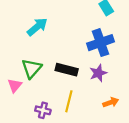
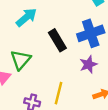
black rectangle: (67, 70) -> (57, 40), moved, turned 45

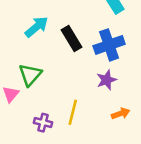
black rectangle: (57, 40) -> (72, 38), moved

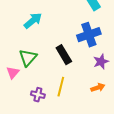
black rectangle: (72, 38) -> (64, 55), moved
purple star: (106, 80) -> (101, 62), moved

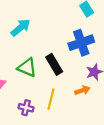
green triangle: (28, 58) -> (27, 68), moved, turned -48
orange arrow: (98, 88) -> (82, 90), moved

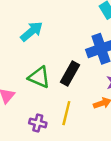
black rectangle: (54, 64) -> (70, 73), turned 60

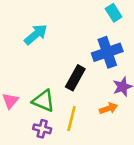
green triangle: (39, 77) -> (43, 101), moved

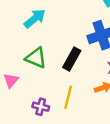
green triangle: (43, 101) -> (36, 58), moved

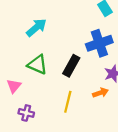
purple cross: (41, 107) -> (26, 113), moved

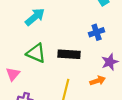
blue cross: (99, 43) -> (97, 32), size x0.6
black rectangle: (71, 66) -> (69, 54), turned 65

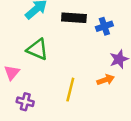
black rectangle: (69, 54) -> (74, 18), moved

